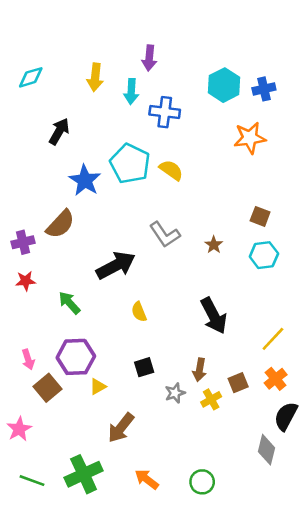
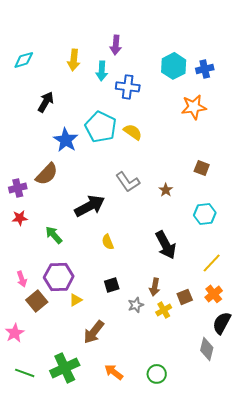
cyan hexagon: (264, 255) -> (205, 214), moved

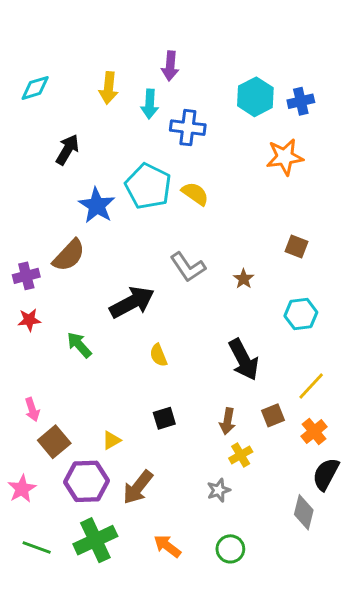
purple hexagon: (59, 277) -> (87, 481), moved
brown square: (185, 297) -> (273, 415), moved
gray star: (136, 305) -> (219, 490), moved

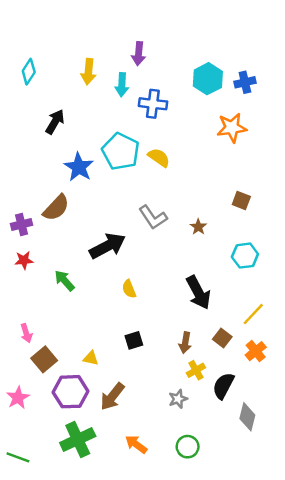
cyan diamond: (35, 88) -> (29, 72), turned -40
brown square: (273, 415) -> (222, 338), turned -30
yellow triangle: (111, 440) -> (91, 358), turned 42
black semicircle: (326, 474) -> (223, 386), moved
green line: (37, 547) -> (18, 457), moved

